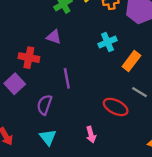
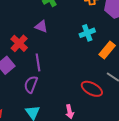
red cross: (29, 58) -> (19, 43), turned 30
purple line: (67, 78) -> (38, 62), moved

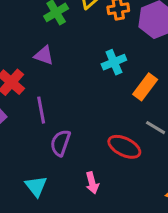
purple semicircle: (31, 84) -> (60, 143), moved

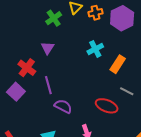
purple triangle: (44, 55) -> (47, 48), turned 48
purple semicircle: (60, 143) -> (63, 106), turned 102

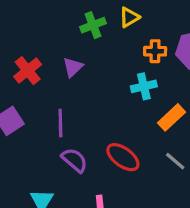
orange cross: (96, 13) -> (155, 51), moved
red cross: (27, 68) -> (28, 71), moved
red ellipse: (107, 106) -> (123, 157), moved

